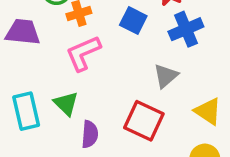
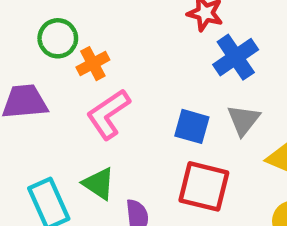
blue square: (133, 21) -> (192, 126), moved
gray triangle: (166, 76) -> (244, 120), moved

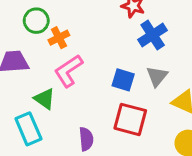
green triangle: (99, 184) -> (45, 99), moved

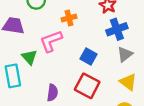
orange cross: (59, 38) -> (69, 18), moved
gray triangle: (157, 76) -> (125, 54), moved

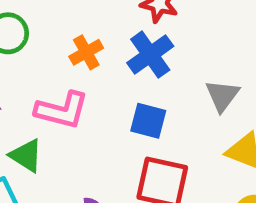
blue cross: (117, 29) -> (150, 55), moved
pink L-shape: (51, 41) -> (62, 110), turned -130

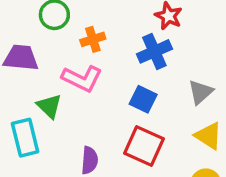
orange cross: (86, 52) -> (93, 39), moved

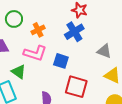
gray triangle: (201, 92) -> (104, 51), turned -49
blue square: (143, 99) -> (61, 61), moved

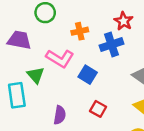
orange cross: (38, 30) -> (80, 31), moved
red square: (76, 87) -> (98, 109), size x0.6

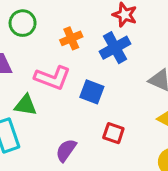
green triangle: (36, 75) -> (26, 105), turned -30
purple semicircle: (60, 115) -> (66, 150), turned -144

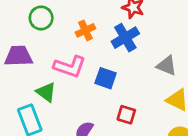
green triangle: (26, 105) -> (46, 92), turned 30

